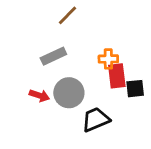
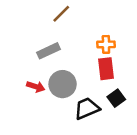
orange cross: (108, 59) -> (106, 44), moved
black square: (135, 89) -> (116, 98), moved, turned -30

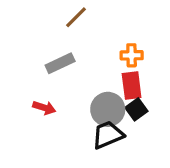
gray circle: (63, 84) -> (108, 109), moved
black square: (116, 98) -> (136, 109), moved

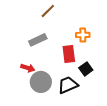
red rectangle: (132, 86) -> (69, 54), moved
gray circle: (108, 109) -> (41, 82), moved

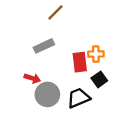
orange cross: (83, 35) -> (96, 54), moved

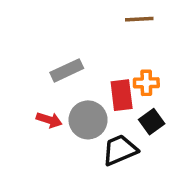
brown line: (55, 12) -> (139, 19), moved, turned 42
gray circle: (47, 94) -> (88, 120), moved

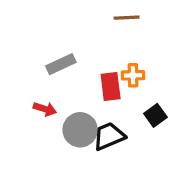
gray circle: (88, 120) -> (80, 130), moved
black square: (152, 122) -> (155, 115), moved

